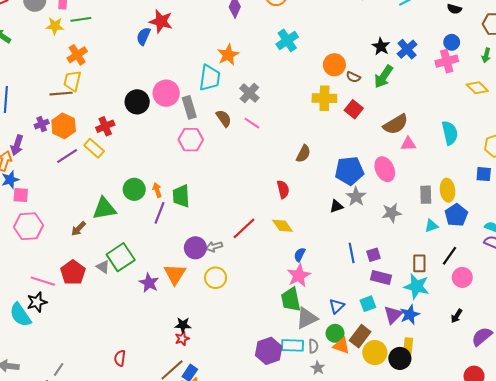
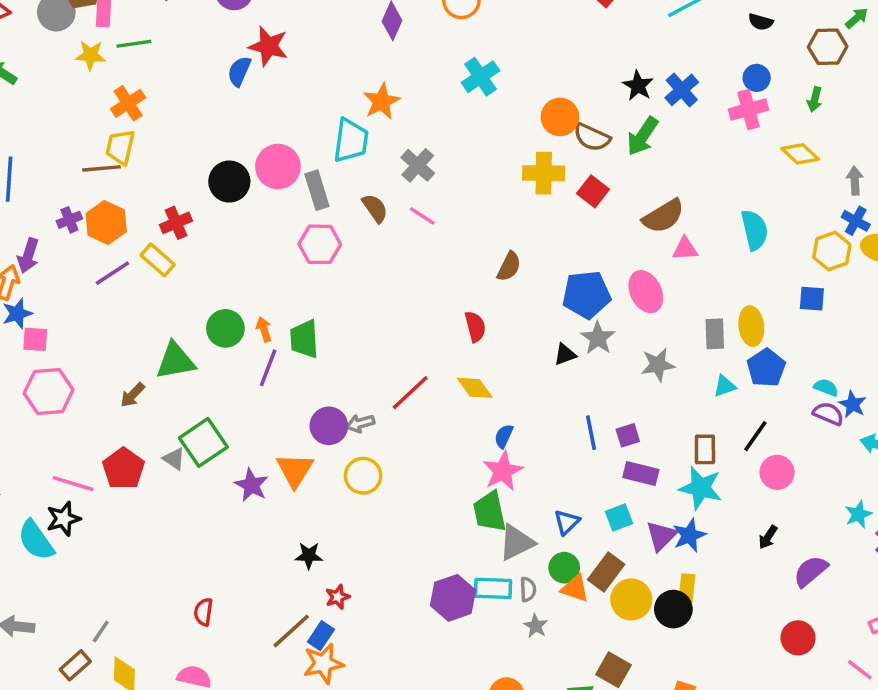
brown semicircle: (353, 77) -> (592, 137), size x1.5
red star: (182, 339) -> (338, 597), moved

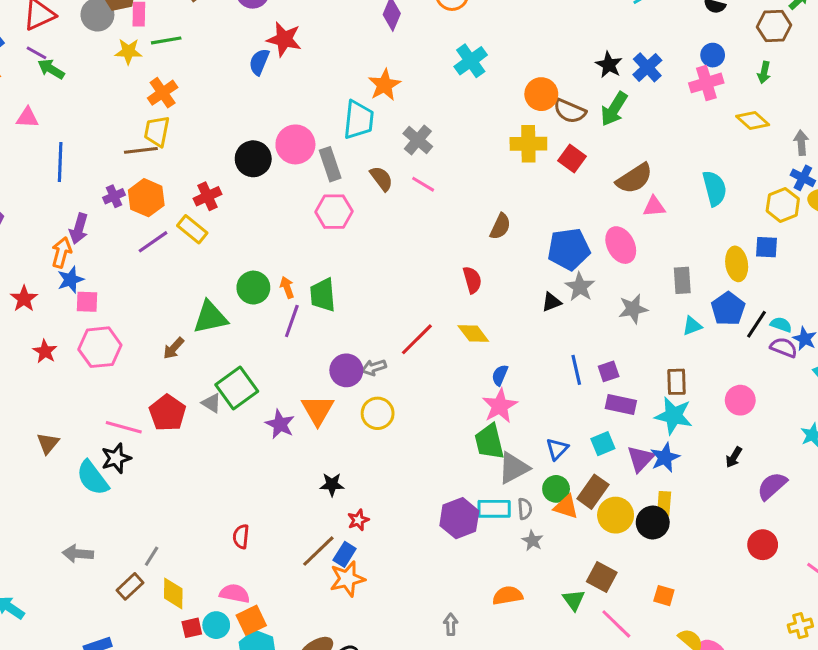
yellow ellipse: (751, 326) -> (737, 264), moved
black line: (755, 436) -> (756, 324), moved

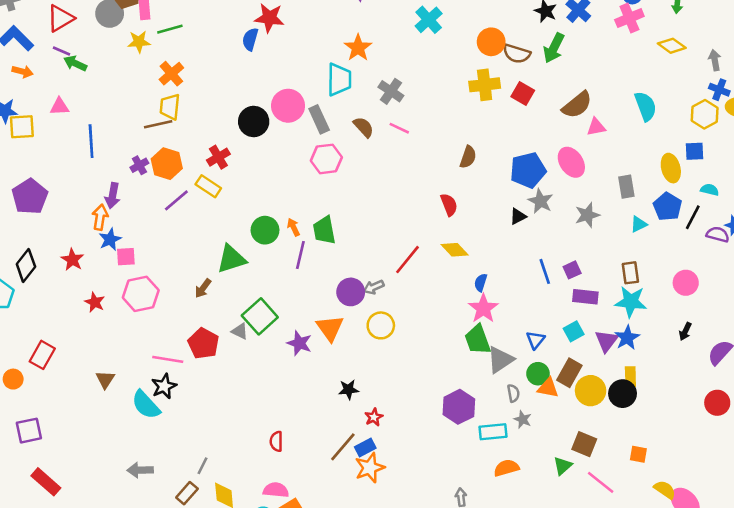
cyan semicircle: (781, 325) -> (710, 190), moved
cyan rectangle: (494, 509) -> (493, 432), moved
blue rectangle: (345, 554) -> (365, 447), turned 36
green triangle: (574, 600) -> (563, 466), turned 30

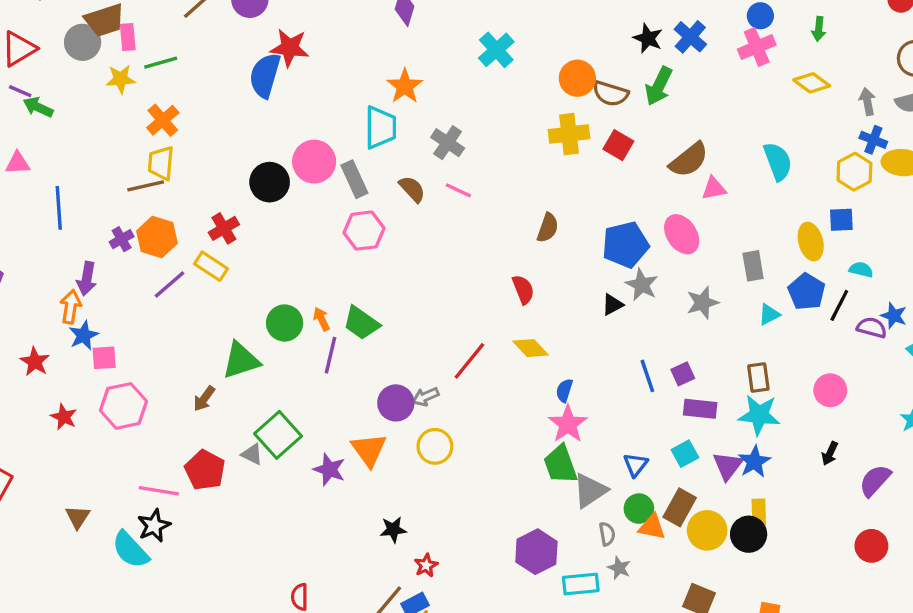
blue semicircle: (250, 39) -> (265, 75), size x1.5
green trapezoid: (324, 230) -> (361, 323), turned -44

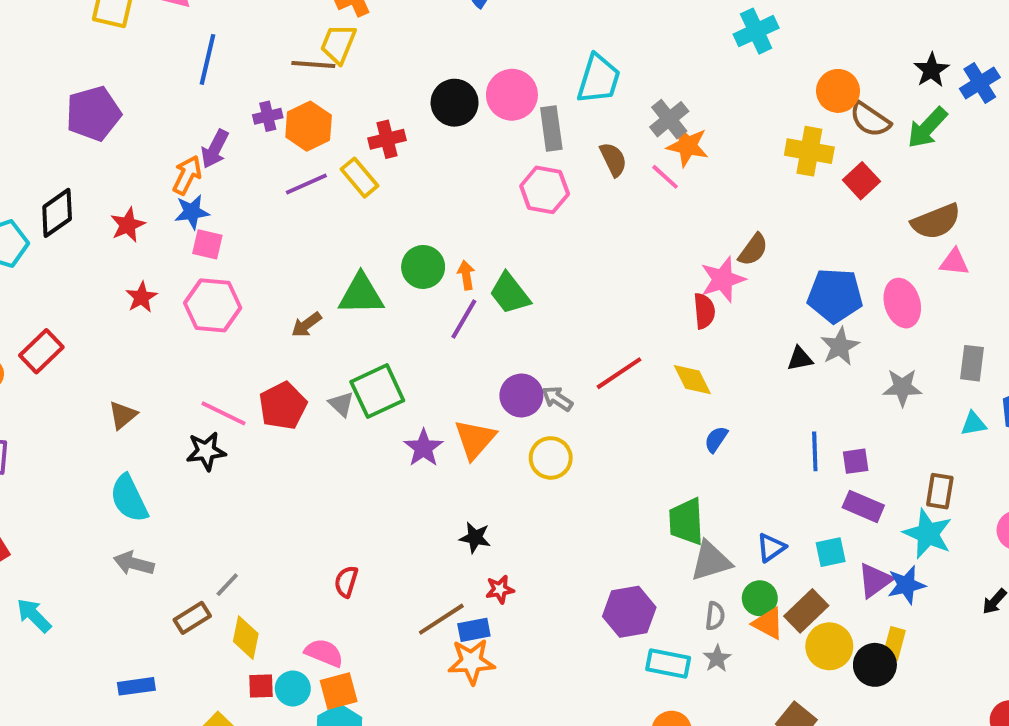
orange star: (405, 86) -> (688, 146), moved, turned 30
gray arrow: (426, 397) -> (557, 399), turned 40
pink star: (568, 424) -> (723, 279), moved
cyan semicircle: (130, 550) -> (129, 498), moved

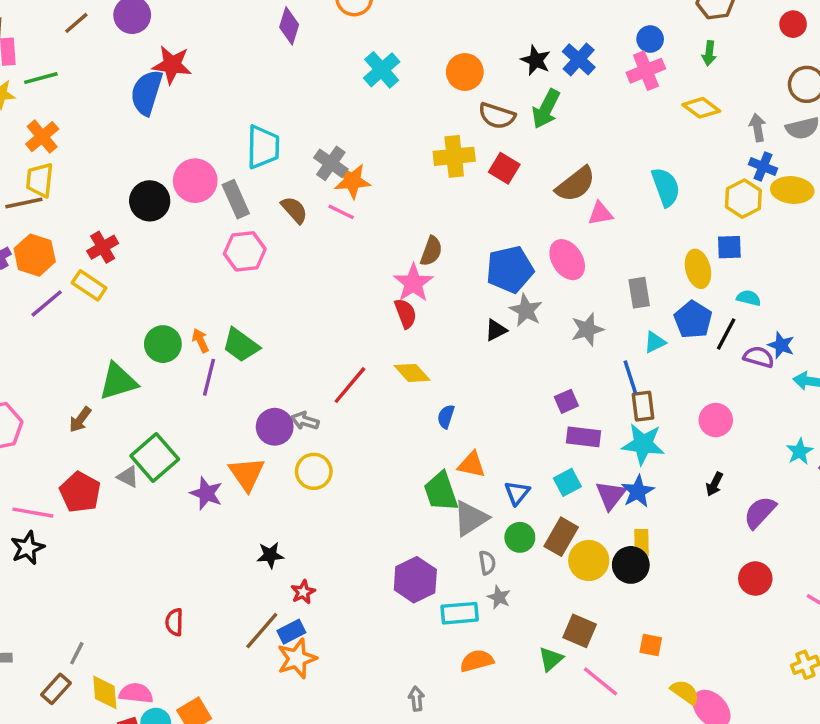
orange circle: (838, 91) -> (465, 72), moved
blue line: (815, 451) -> (630, 377), moved
orange triangle: (768, 624) -> (472, 465), moved
pink semicircle: (324, 653) -> (136, 693), moved

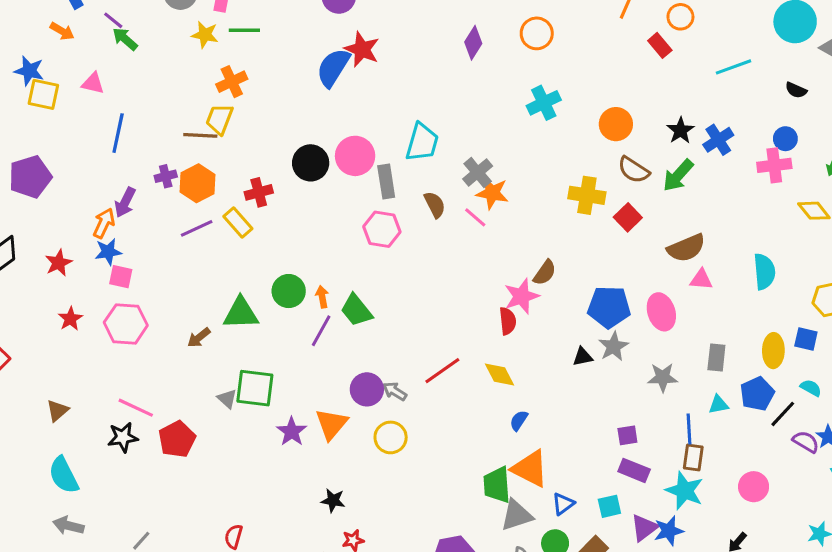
green square: (155, 457) -> (255, 388), turned 33
orange triangle: (472, 465) -> (530, 469), size x1.5
red pentagon: (80, 492) -> (177, 439), moved

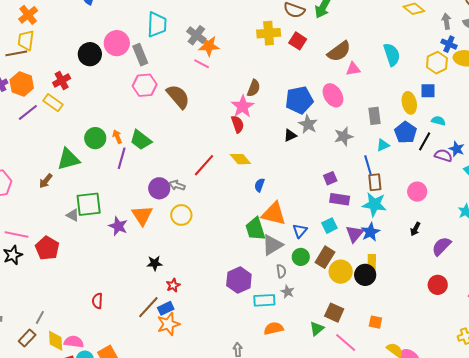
brown semicircle: (435, 205) -> (178, 97), moved, size x1.5

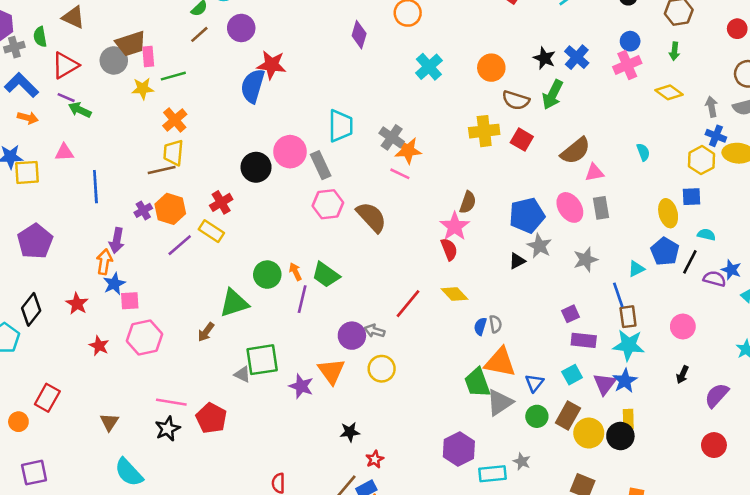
cyan semicircle: (392, 55) -> (643, 152), size x0.6
gray rectangle: (374, 116) -> (601, 208), moved
gray semicircle: (281, 271) -> (496, 324), moved

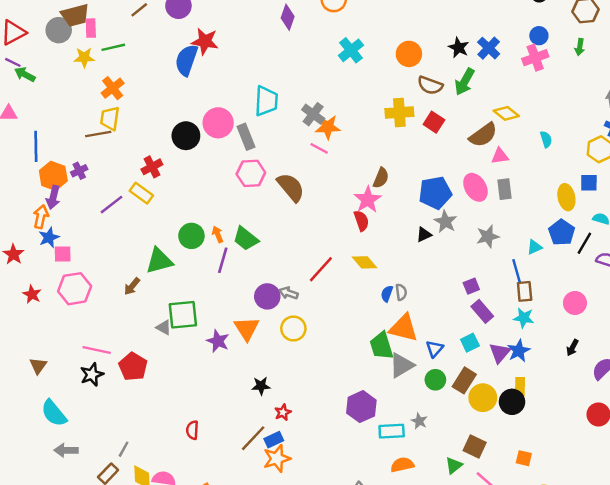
yellow diamond: (669, 92) -> (506, 113), moved
orange hexagon: (170, 209) -> (53, 176), moved
purple rectangle: (584, 340) -> (482, 311), turned 40
cyan star: (629, 345) -> (524, 318), size x0.7

